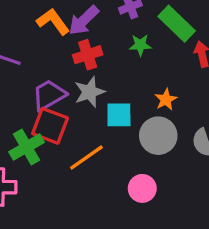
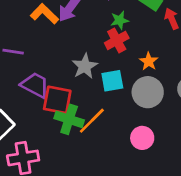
red cross: (88, 55) -> (117, 40), moved
purple trapezoid: (49, 95) -> (35, 85), moved, turned 68
green cross: (27, 147) -> (69, 119), moved, turned -32

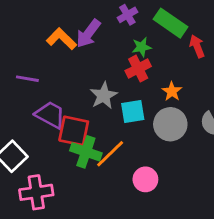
pink circle: (142, 138) -> (145, 179), moved

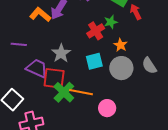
green star: (142, 47) -> (111, 22), moved
gray star: (104, 96) -> (61, 53), moved
green cross: (86, 152) -> (64, 92), turned 30
orange line: (110, 154) -> (81, 92), turned 60

